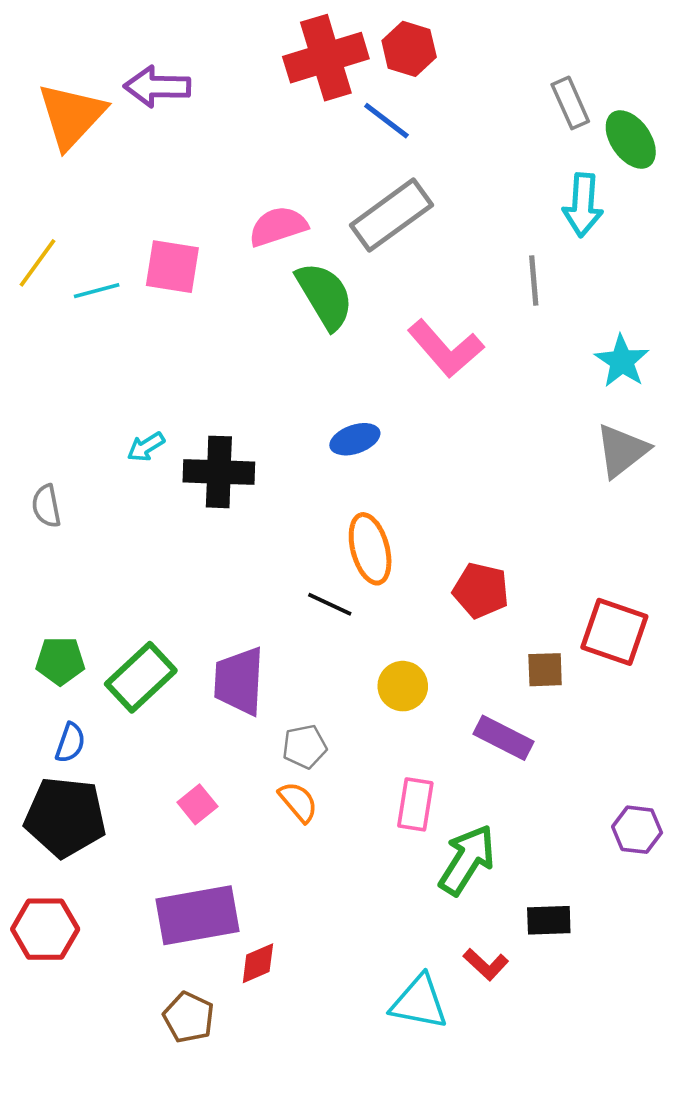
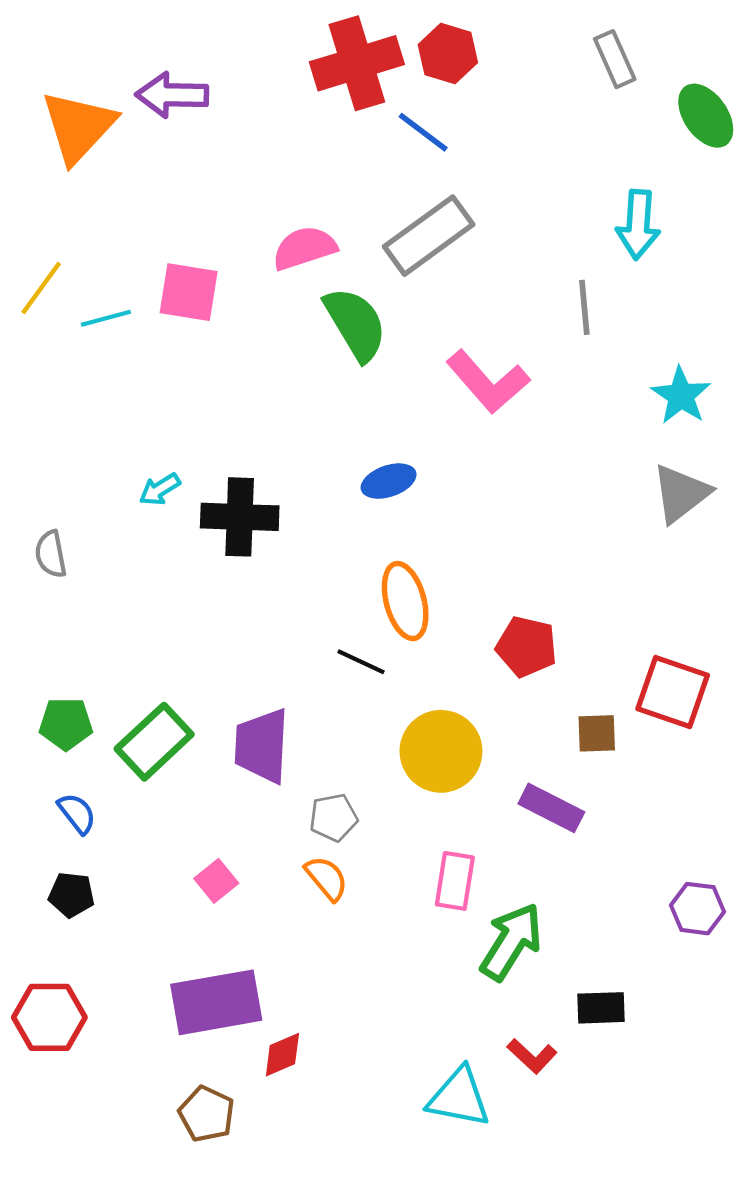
gray rectangle: (570, 103) -> (615, 59), moved
green ellipse: (631, 139) -> (706, 116), moved
yellow circle: (403, 686) -> (441, 751), size x1.5
blue semicircle: (70, 743) -> (77, 813), turned -57
black pentagon: (65, 817) -> (71, 895), size x0.5

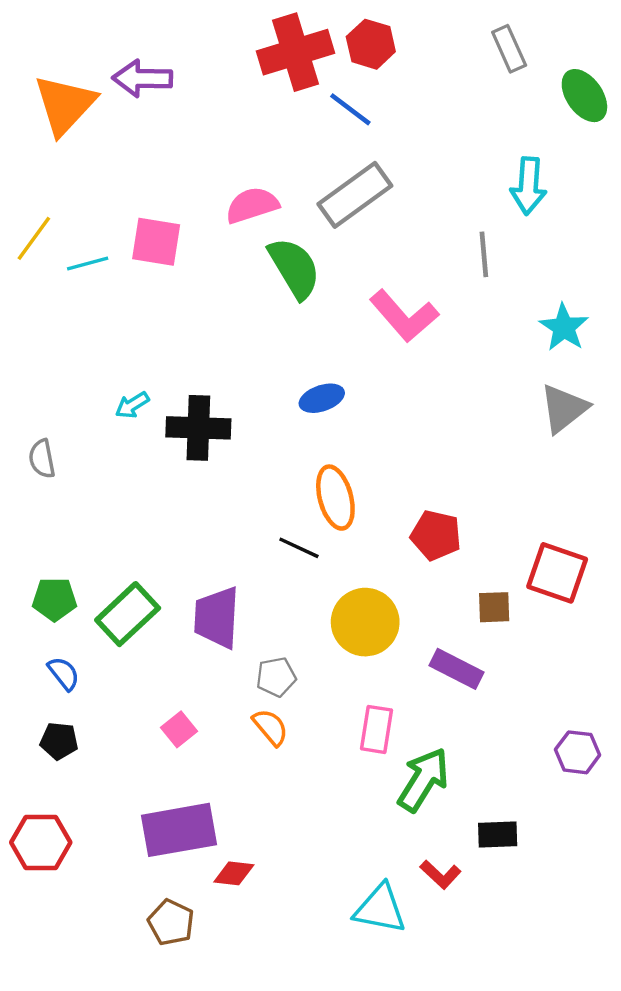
red diamond: (282, 1055) -> (234, 873), turned 30

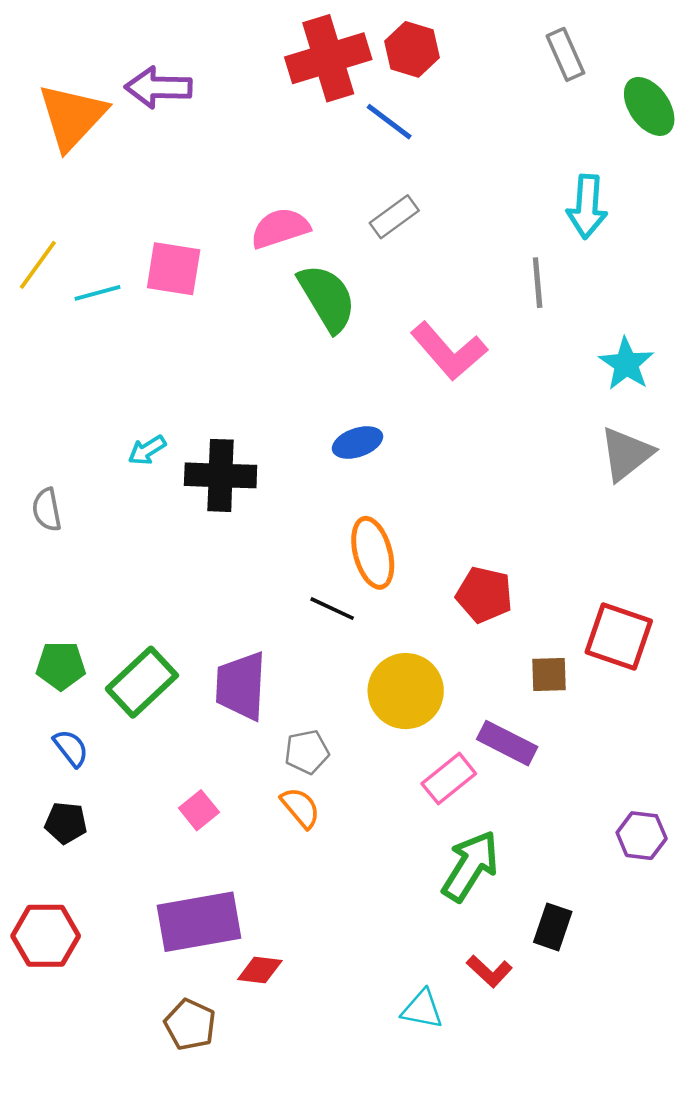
gray rectangle: (355, 195) -> (394, 217), size x0.6
pink rectangle: (377, 729) -> (449, 779), moved, turned 42
black rectangle: (498, 834) -> (553, 927), turned -69
cyan triangle: (380, 909) -> (422, 1009), size x0.7

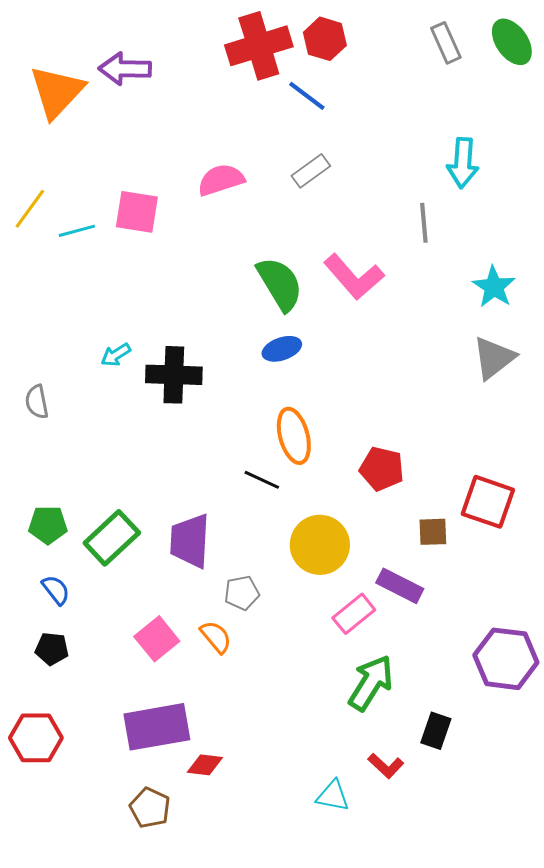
green ellipse: (649, 106) -> (512, 42), moved
green semicircle: (327, 298) -> (280, 284), moved
orange semicircle: (300, 808) -> (216, 637), moved
pink square: (199, 810) -> (157, 639), size x1.4
purple hexagon: (642, 836) -> (506, 659), size x1.6

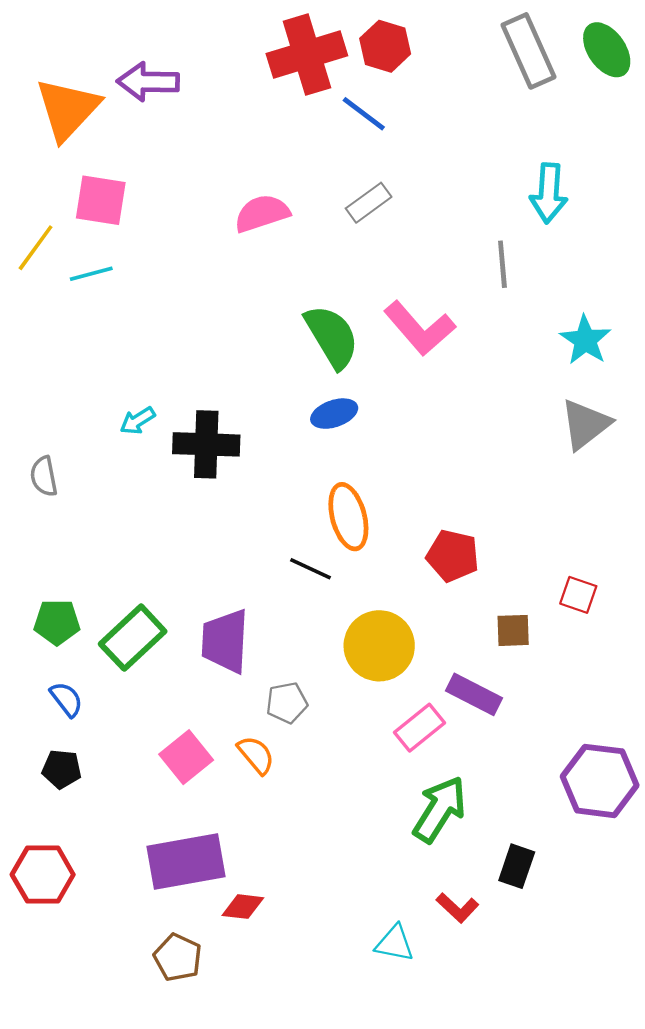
gray rectangle: (446, 43) -> (529, 51), size x1.5
pink square: (137, 212) -> (101, 200), moved
red square: (488, 502) -> (578, 595), size x0.6

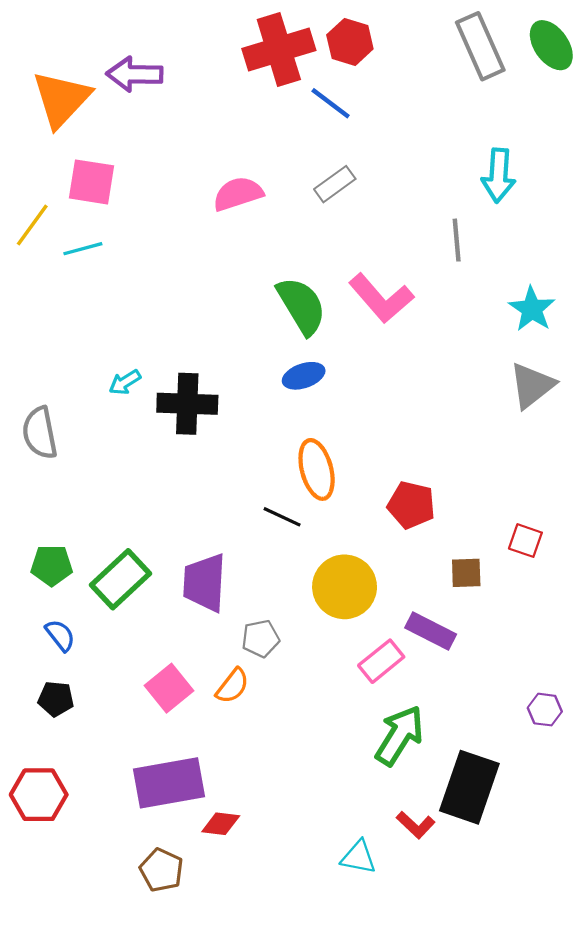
gray semicircle: (44, 476) -> (40, 433), size x1.4
orange semicircle: (256, 755) -> (233, 686), turned 78
purple hexagon: (600, 781) -> (545, 710), size x0.5
black rectangle: (517, 866) -> (469, 787), size x1.8

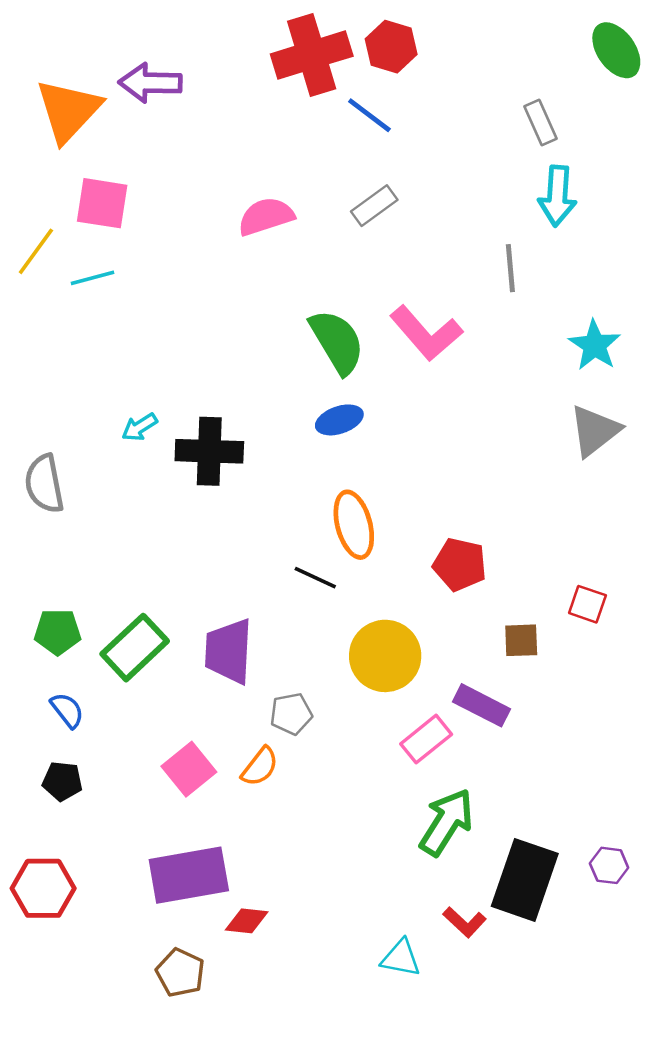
gray rectangle: (480, 46) -> (540, 122), moved, size x0.6
purple hexagon: (545, 710) -> (609, 865), moved

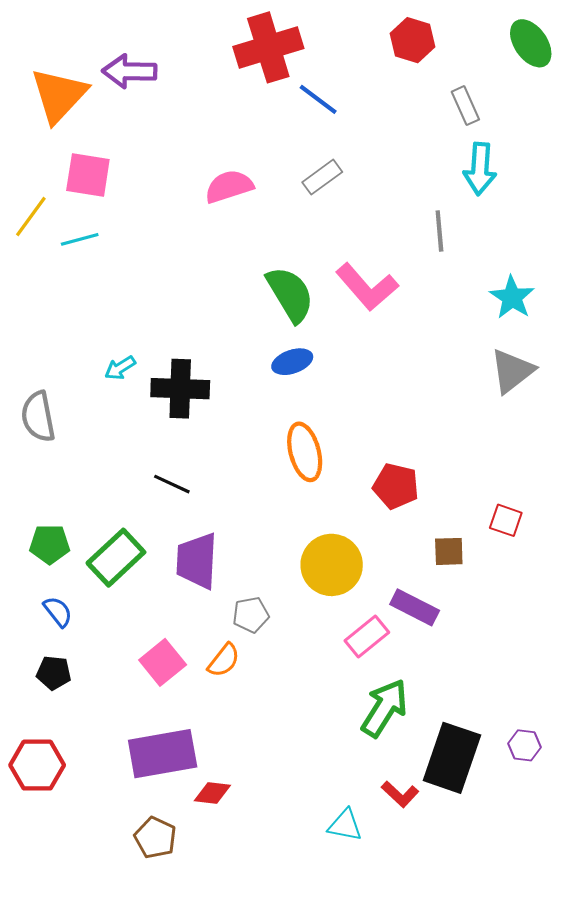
red hexagon: (391, 47) -> (413, 40), moved
black line: (315, 578) -> (172, 484), moved

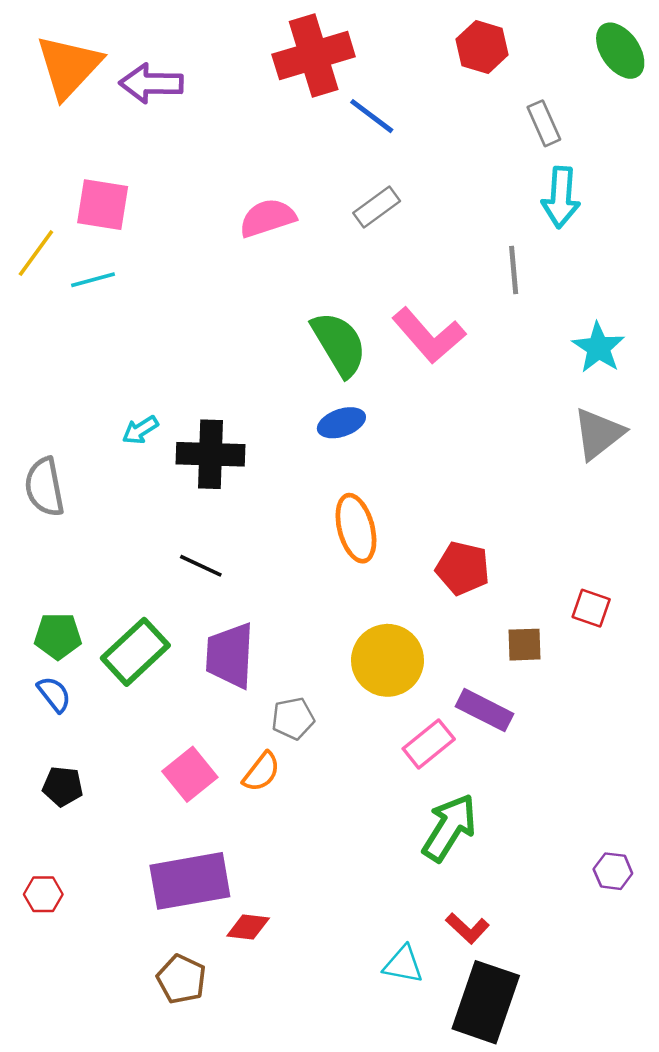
orange triangle: (59, 95) -> (69, 66), moved
blue semicircle: (58, 612) -> (54, 694), moved
black rectangle: (452, 758) -> (486, 1002), moved
red hexagon: (37, 765) -> (43, 894), size x0.6

